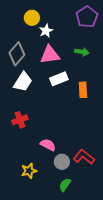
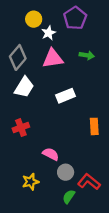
purple pentagon: (87, 17) -> (75, 18), moved
white rectangle: (59, 79) -> (66, 96), moved
orange rectangle: (83, 90) -> (94, 126), moved
red L-shape: (84, 157) -> (89, 182), moved

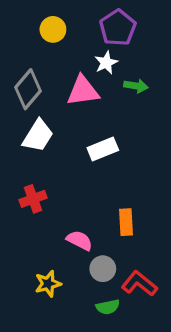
white star: (49, 33) -> (106, 63), moved
orange rectangle: (94, 126) -> (126, 222), moved
green semicircle: (69, 197) -> (108, 307), turned -136

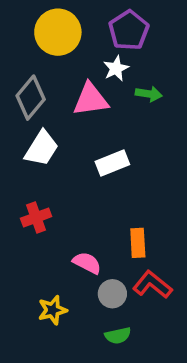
yellow circle: (53, 29) -> (58, 32), size x1.6
red L-shape: (139, 284) -> (152, 285), moved

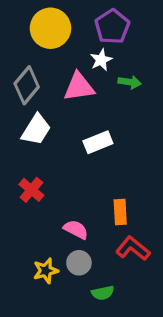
red cross: (36, 217) -> (31, 190), turned -30
gray circle: (112, 294) -> (79, 263), moved

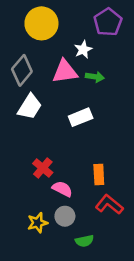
purple pentagon: (112, 27) -> (108, 22), moved
green arrow: (130, 82) -> (95, 77), moved
red cross: (31, 190) -> (43, 168), moved

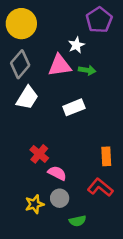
yellow circle: (41, 23) -> (21, 24), moved
orange rectangle: (99, 175) -> (106, 156), moved

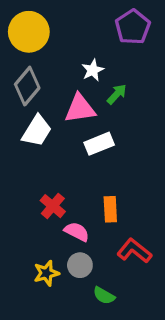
white star: (76, 45) -> (93, 70), moved
pink triangle: (60, 65) -> (80, 109), moved
green arrow: (87, 70) -> (117, 94), turned -56
orange rectangle: (106, 156) -> (110, 209), moved
green semicircle: (78, 221) -> (104, 296), turned 42

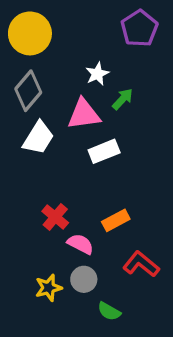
orange rectangle: (110, 209) -> (116, 220), turned 65

